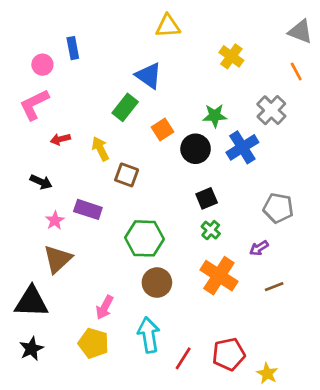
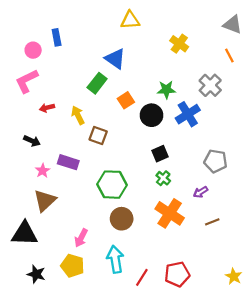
black star: (31, 349) -> (36, 274), moved, turned -30
yellow star: (267, 374) -> (234, 276), moved

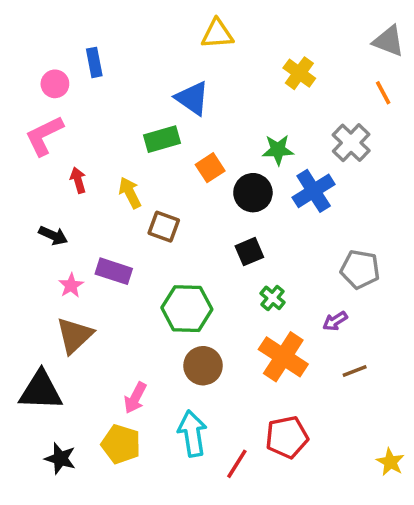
green rectangle: (97, 83) -> (162, 139), turned 36
red arrow: (47, 108) -> (78, 180), turned 88
black square: (160, 154) -> (249, 252), moved
red pentagon: (177, 274) -> (287, 437), moved

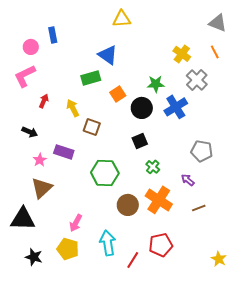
yellow cross: (299, 73) -> (182, 54), moved
red arrow: (78, 180) -> (44, 101), turned 40
purple arrow: (335, 321) -> (188, 180), turned 72
brown circle: (203, 366) -> (128, 205), moved

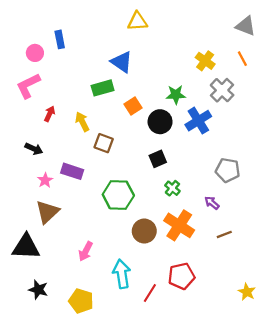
yellow pentagon: (68, 249) -> (81, 301), moved

